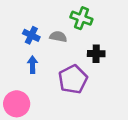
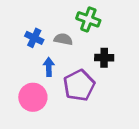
blue arrow: (33, 65) -> (49, 67), moved
pink circle: (17, 104) -> (33, 97), moved

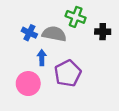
gray semicircle: (63, 39) -> (54, 34), size x1.5
black cross: (104, 58) -> (103, 32), moved

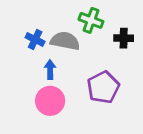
purple pentagon: (68, 73) -> (103, 87), moved
pink circle: (28, 84) -> (50, 101), moved

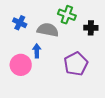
blue cross: (35, 40) -> (20, 23), moved
pink circle: (50, 101) -> (21, 65), moved

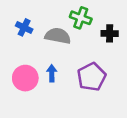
blue arrow: (37, 51) -> (52, 73), moved

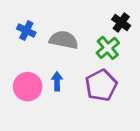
green cross: (81, 18) -> (108, 48), moved, turned 30
black cross: (110, 33) -> (121, 23), moved, turned 35

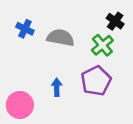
blue arrow: (57, 81) -> (57, 87), moved
pink circle: (28, 87) -> (20, 105), moved

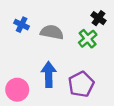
purple pentagon: (96, 81) -> (81, 84), moved
blue arrow: (57, 87) -> (49, 74), size x1.6

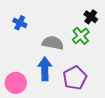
gray semicircle: (52, 32) -> (53, 43), moved

